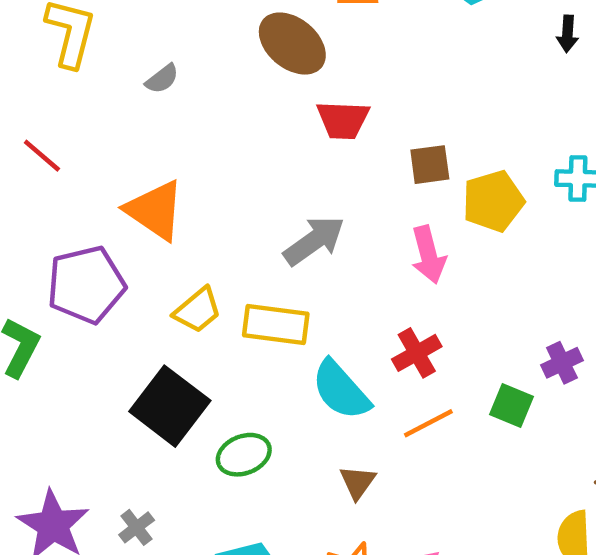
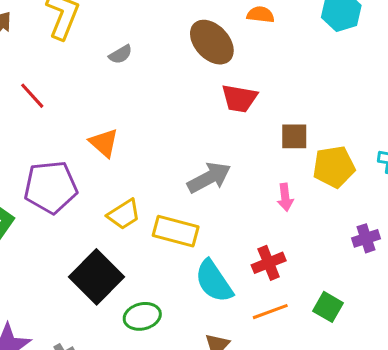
orange triangle: (155, 210) -> (104, 143), size x0.7
pink arrow: (428, 255) -> (285, 197), size x0.7
purple cross: (562, 363) -> (366, 238), moved

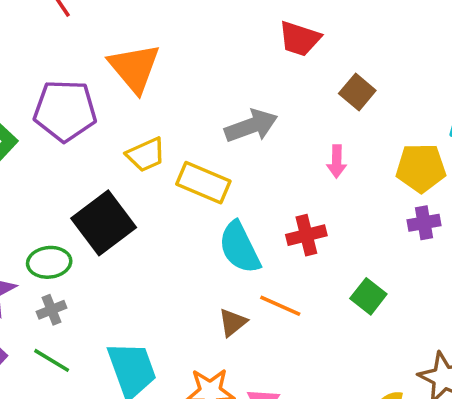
brown square: (294, 136) -> (357, 92), turned 32
orange triangle: (104, 143) -> (134, 68), size x1.5
yellow pentagon: (334, 167) -> (421, 168), moved
orange line: (270, 312) -> (280, 306), moved, turned 36
green ellipse: (142, 316) -> (49, 262), moved

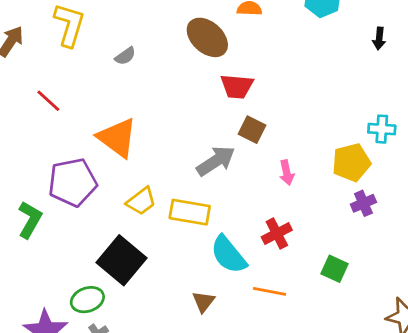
brown square: (357, 92) -> (252, 130), moved
brown triangle: (233, 322) -> (203, 302), moved

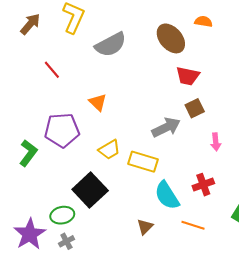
gray semicircle: (125, 56) -> (111, 45), size x2.0
brown square: (252, 130) -> (195, 108), turned 30
orange triangle: (117, 138) -> (98, 102), size x0.6

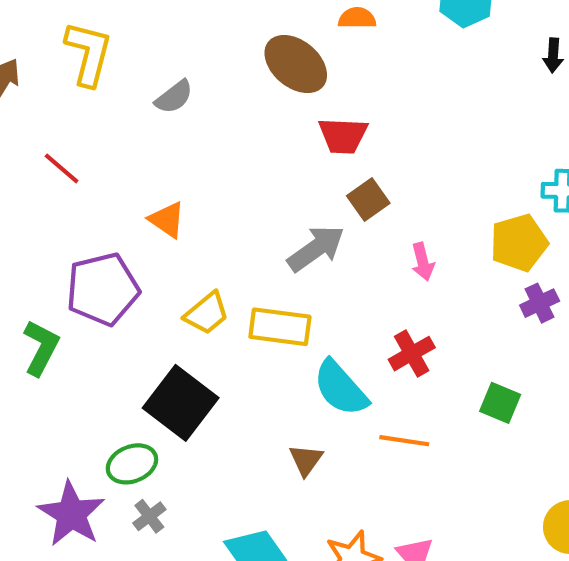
gray semicircle: (111, 45) -> (174, 97), size x0.6

